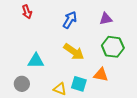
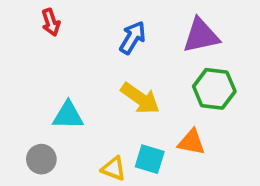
purple triangle: (106, 19) -> (201, 36), size x1.5

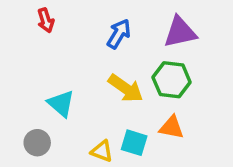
green hexagon: (214, 89) -> (172, 80), moved
cyan triangle: (68, 115) -> (61, 104), turned 40

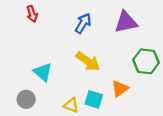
green hexagon: (172, 80) -> (146, 61), moved
orange triangle: (172, 127) -> (120, 89), turned -48

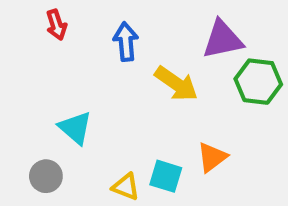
blue arrow: (83, 23) -> (126, 42), moved, turned -36
yellow arrow: (88, 61) -> (176, 84), moved
green hexagon: (146, 61) -> (258, 82), moved

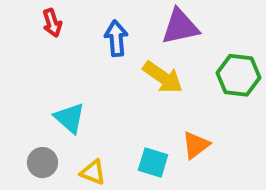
purple triangle: (223, 40) -> (180, 27), moved
yellow triangle: (126, 187) -> (93, 172), moved

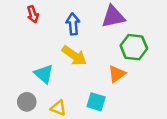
green hexagon: (238, 75) -> (134, 47), moved
yellow arrow: (163, 77) -> (74, 56), moved
orange triangle: (196, 145) -> (117, 74), moved

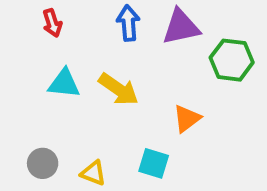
blue arrow: (73, 24) -> (128, 23), moved
green hexagon: (134, 47) -> (232, 60), moved
cyan triangle: (44, 74) -> (64, 83), moved, turned -35

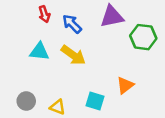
red arrow: (52, 23) -> (44, 14), moved
blue arrow: (128, 23) -> (72, 24), moved, turned -40
orange triangle: (187, 119) -> (125, 85), moved

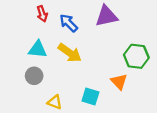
green hexagon: (143, 37) -> (136, 56), moved
orange triangle: (125, 85) -> (119, 82), turned -36
gray circle: (26, 101) -> (34, 76), moved

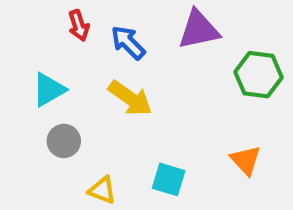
cyan triangle: (38, 49) -> (49, 90), moved, turned -36
green hexagon: (136, 56) -> (259, 75), moved
orange triangle: (119, 82) -> (246, 160), moved

